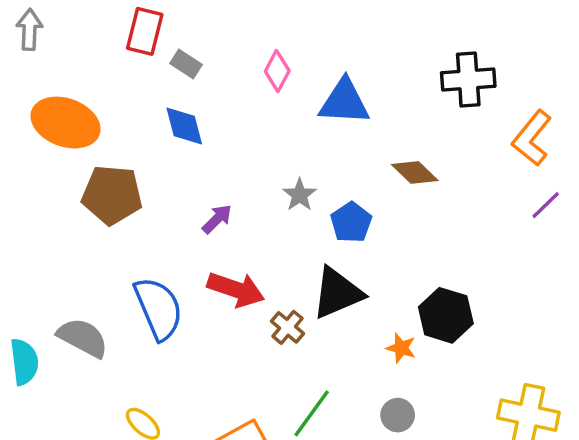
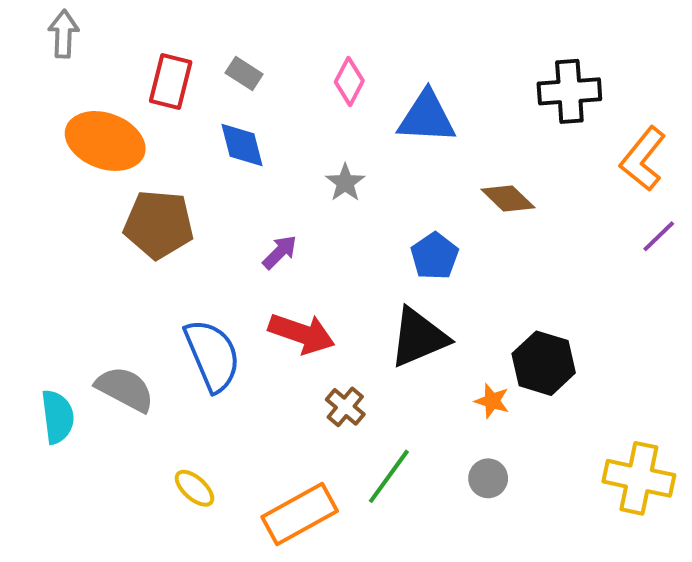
red rectangle: (145, 31) -> (171, 81), moved
gray star: (300, 195) -> (345, 183), moved
brown cross: (288, 327) -> (345, 407), moved

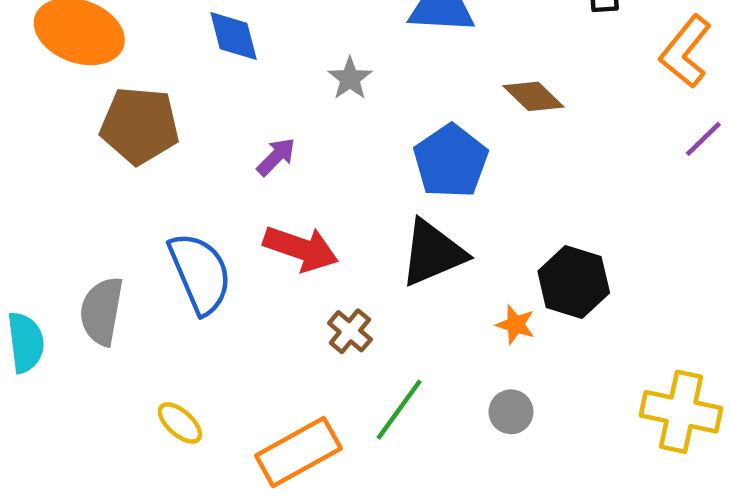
blue pentagon: (435, 256) -> (451, 161), size x1.4
gray semicircle: (125, 389) -> (102, 311), turned -108

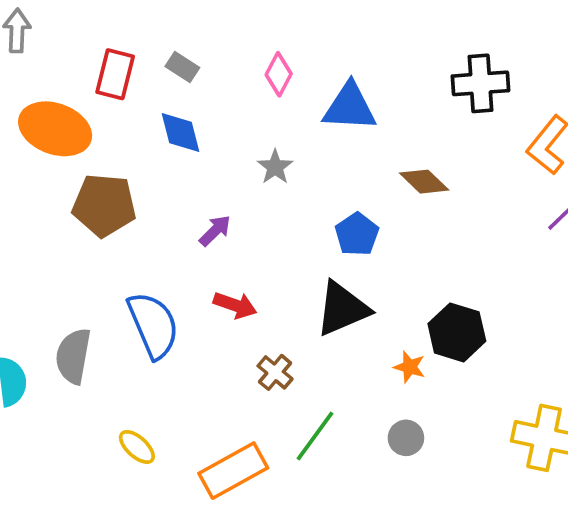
blue pentagon: (451, 161) -> (357, 234), size x0.7
red arrow: (301, 248) -> (235, 305), size x0.7

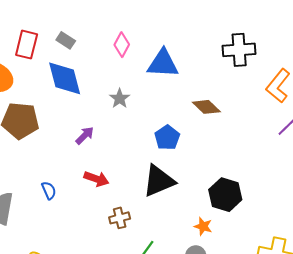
blue diamond: (181, 132) -> (65, 78), size x1.4
blue semicircle: (153, 325) -> (49, 190), size x0.5
orange star: (410, 367) -> (203, 226), moved
brown cross: (275, 372) -> (120, 218), turned 36

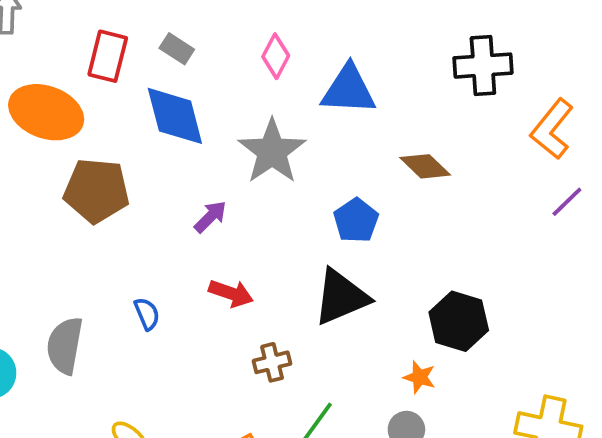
gray star: (120, 98) -> (272, 151), size x1.8

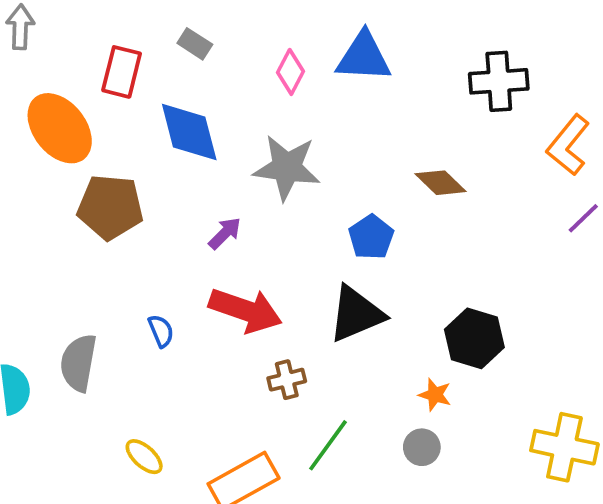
gray rectangle: (177, 49) -> (195, 44), moved
blue triangle: (349, 90) -> (364, 57), moved
orange ellipse: (46, 112) -> (60, 128), turned 32
gray star: (272, 151) -> (287, 168), turned -30
red arrow: (231, 293) -> (245, 310), size x1.6

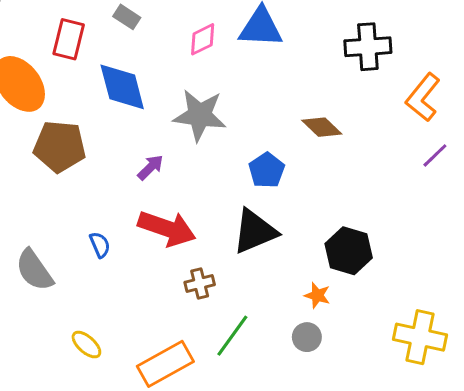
pink diamond: (290, 72) -> (203, 39), turned 36
gray semicircle: (78, 363) -> (34, 270), turned -45

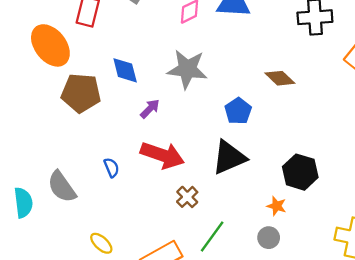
blue diamond: (122, 87) -> (125, 70), moved, size x0.7
brown cross: (200, 283) -> (187, 197), turned -30

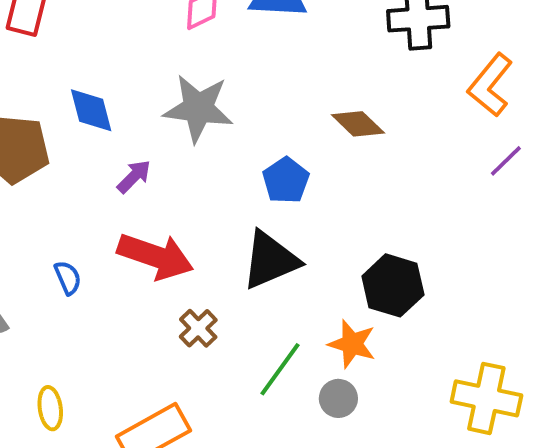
orange star: (277, 206) -> (352, 344), size x1.4
green line: (212, 236) -> (280, 369), moved
yellow ellipse: (101, 243) -> (50, 408), turned 40

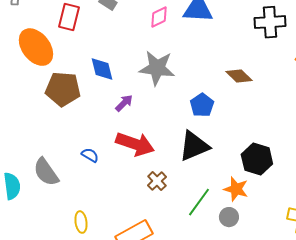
blue semicircle: (68, 278) -> (90, 155), turned -36

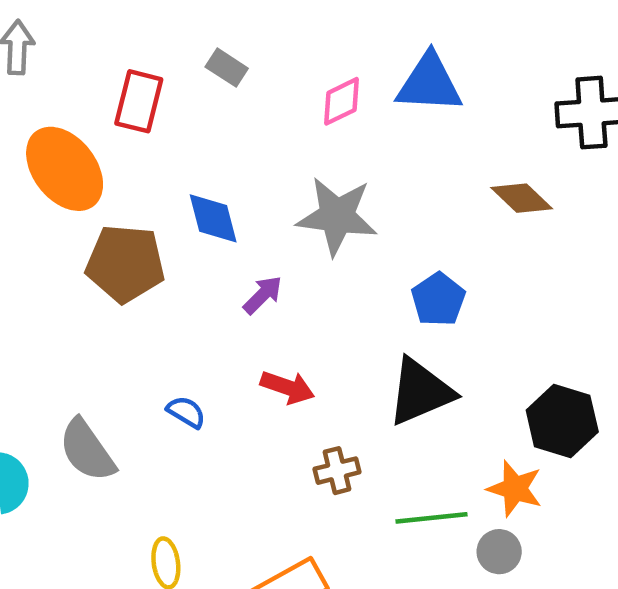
brown diamond: (239, 76) -> (522, 198), moved
red arrow: (135, 144) -> (287, 387), size x0.6
brown cross: (157, 181) -> (337, 471), turned 30
green line: (199, 202) -> (432, 518), turned 48

